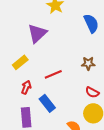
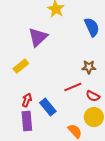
red line: (53, 74) -> (73, 87), moved
red arrow: (26, 87) -> (27, 100), moved

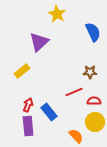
red semicircle: (93, 96) -> (94, 101), turned 152

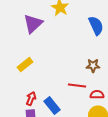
purple triangle: (39, 42) -> (33, 24), moved
red line: (74, 92) -> (77, 86), turned 30

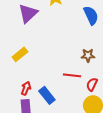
red semicircle: (97, 95) -> (92, 84), turned -64

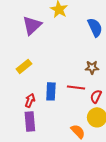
blue rectangle: (47, 95) -> (51, 91), moved, turned 42

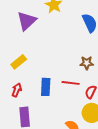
red arrow: (30, 100) -> (17, 90), moved

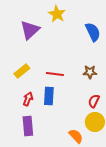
red line: (71, 83) -> (55, 74), moved
red arrow: (17, 90) -> (28, 99), moved

